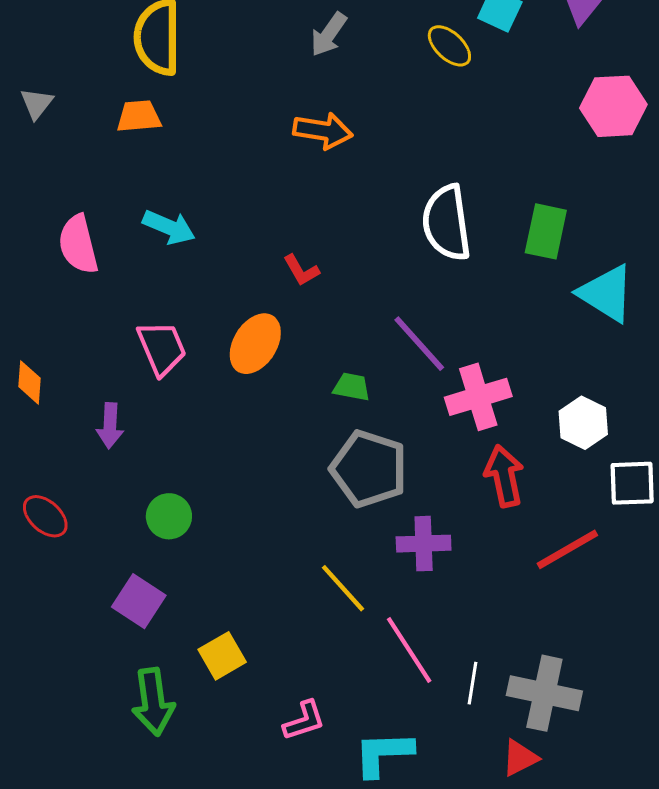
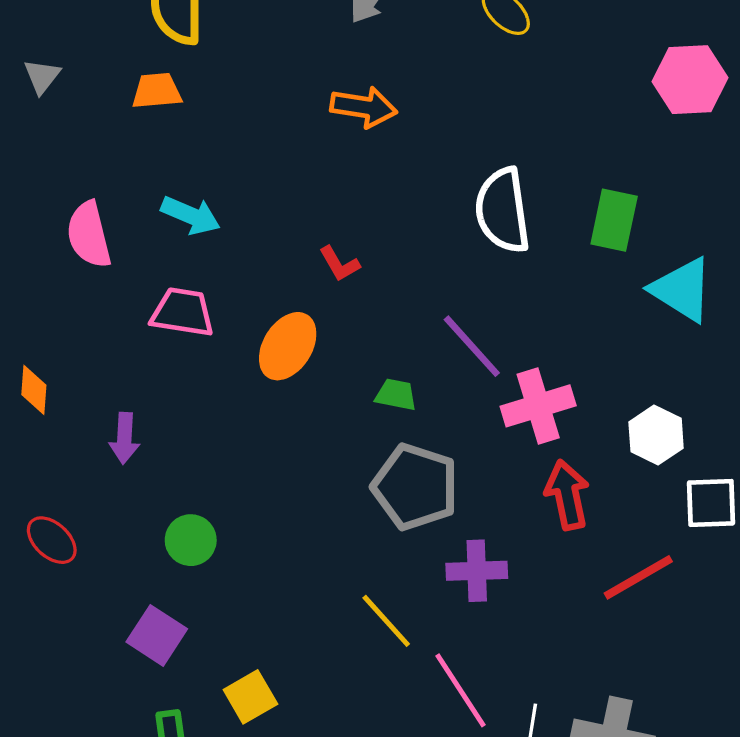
pink trapezoid: (162, 348) -> (183, 312), moved, turned -58

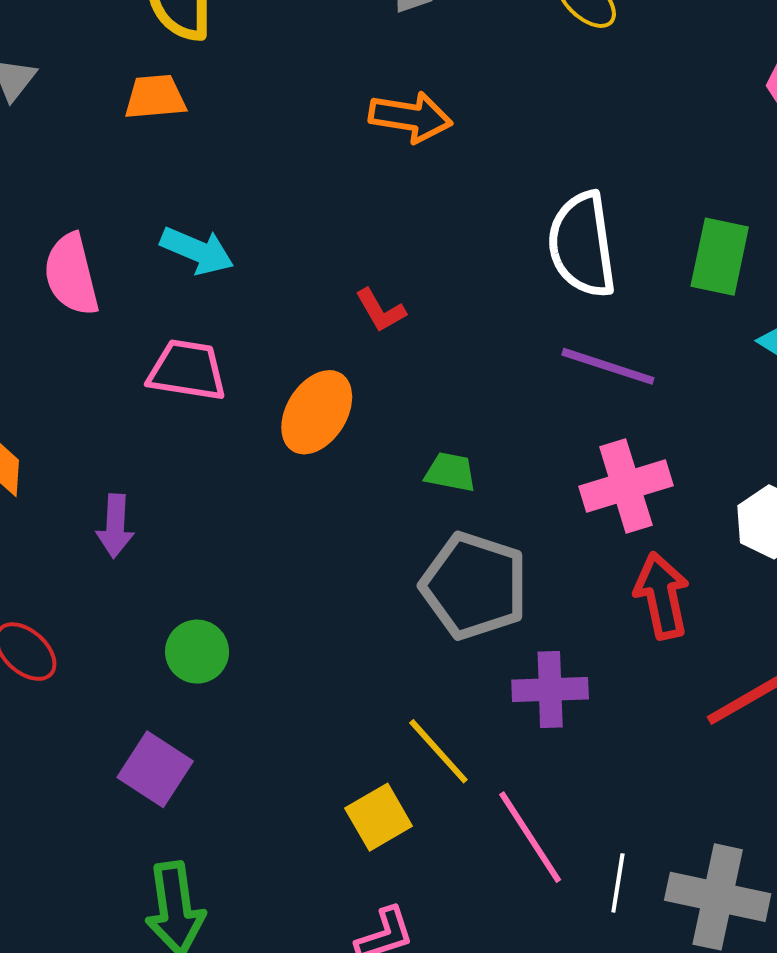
purple line: (472, 346) -> (608, 366), moved, turned -30
yellow square: (250, 697) -> (379, 817), moved

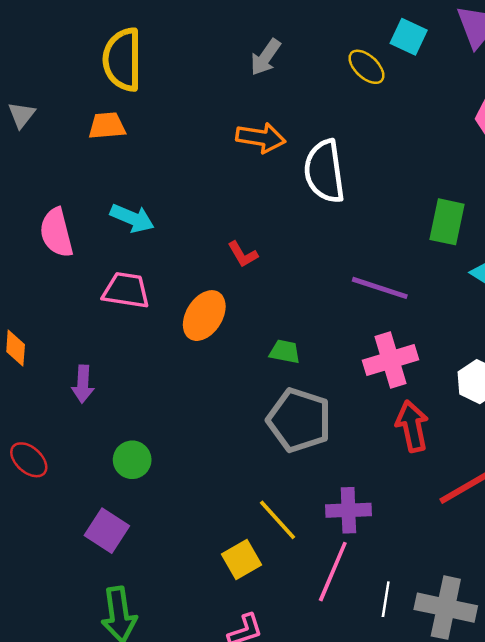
white semicircle: (582, 245) -> (324, 171), moved
purple cross: (550, 689) -> (348, 510), moved
pink line: (530, 837) -> (333, 572), turned 56

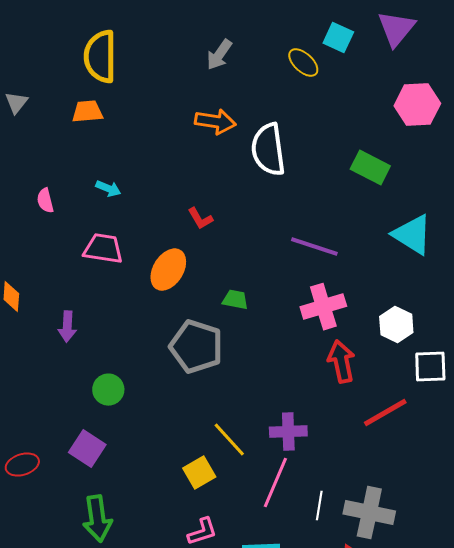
cyan arrow: (132, 218) -> (108, 189), size x0.7
green rectangle: (447, 222) -> (370, 168), moved, turned -75
pink semicircle: (56, 233) -> (45, 201), size x0.6
gray pentagon: (299, 420) -> (196, 347), moved
red ellipse: (29, 460) -> (22, 465), moved, turned -60

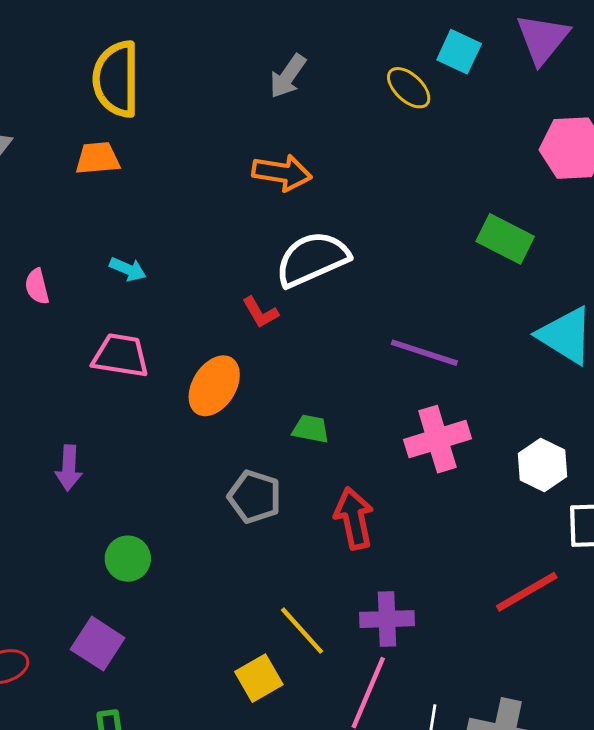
white semicircle: (268, 150) -> (312, 259), moved, turned 74
gray pentagon: (196, 347) -> (255, 497), size x0.7
red arrow: (341, 362) -> (354, 518), moved

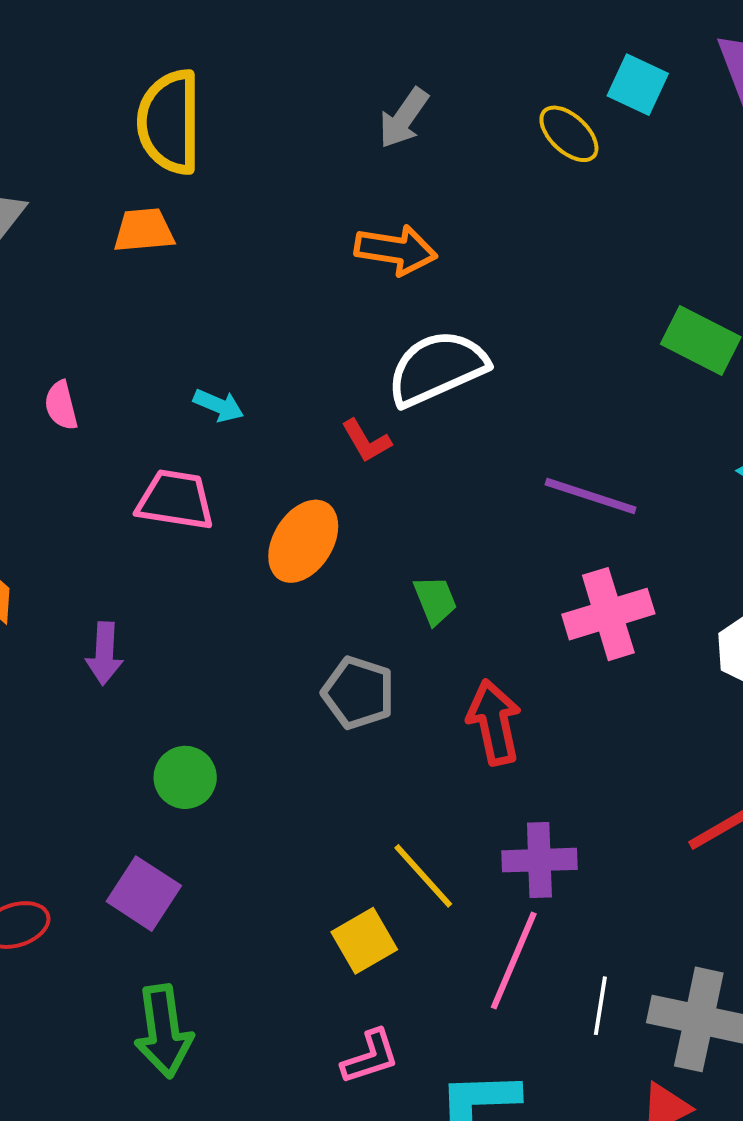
cyan arrow: (128, 269) -> (219, 405), moved
green trapezoid: (311, 429) -> (435, 600), turned 57

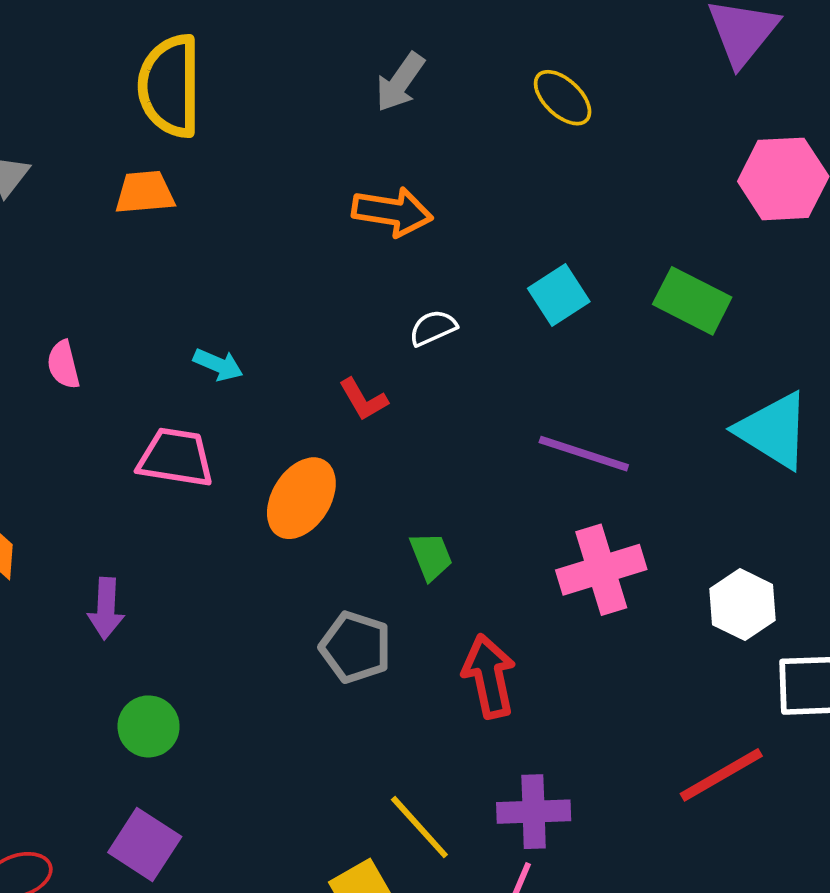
cyan square: (638, 85) -> (559, 295), moved, turned 32
white semicircle: (437, 368) -> (433, 328), size x0.5
green circle: (185, 777) -> (149, 726), moved

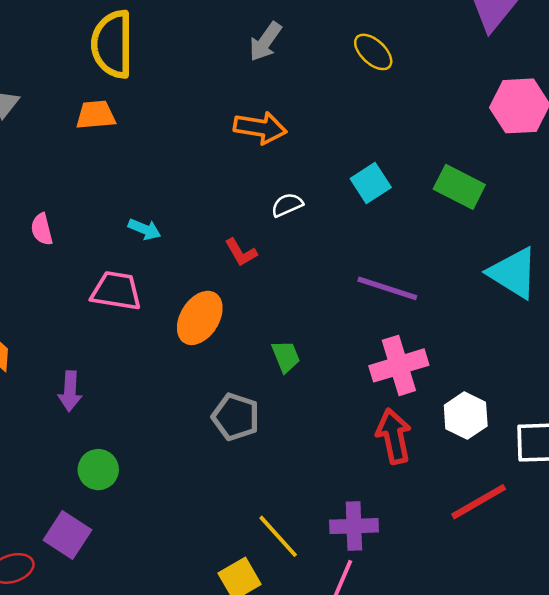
white hexagon: (743, 605) -> (466, 416), moved
red arrow: (489, 676) -> (394, 436), moved
purple square: (145, 844) -> (67, 535), moved

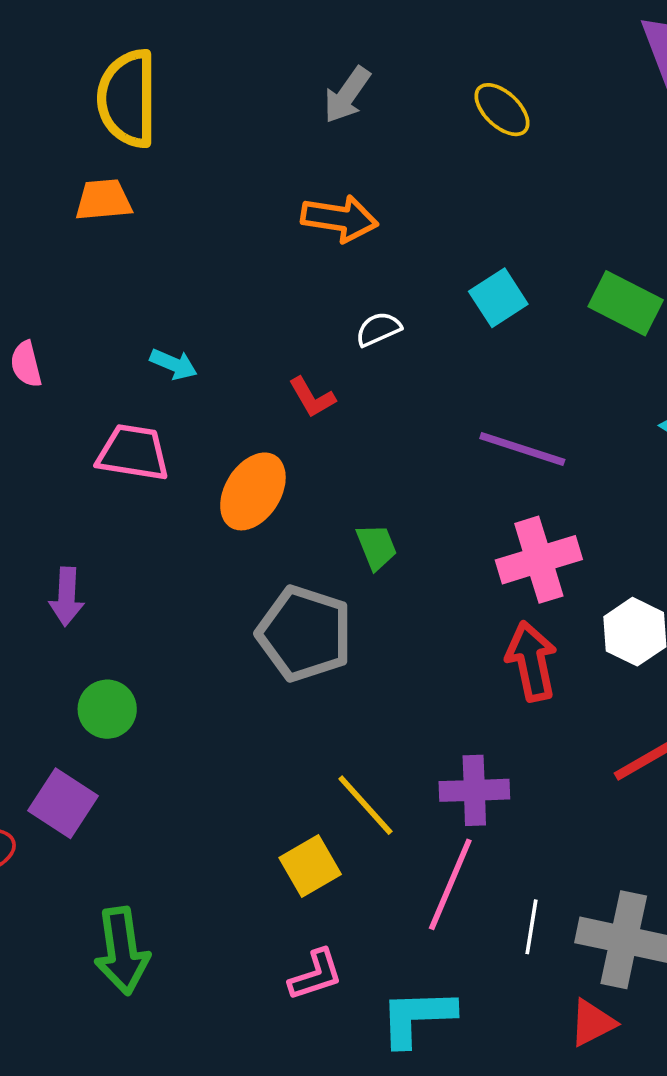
gray pentagon: (236, 417) -> (305, 634), size x1.4

